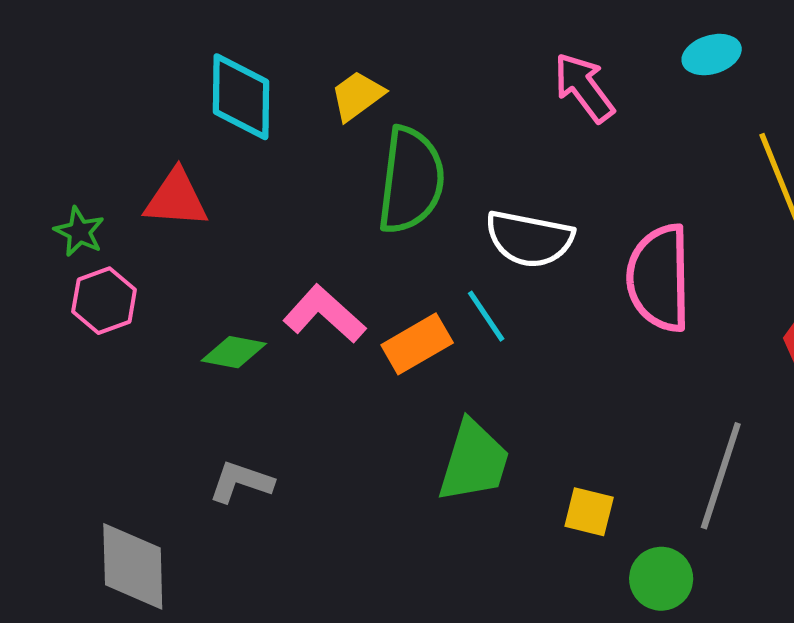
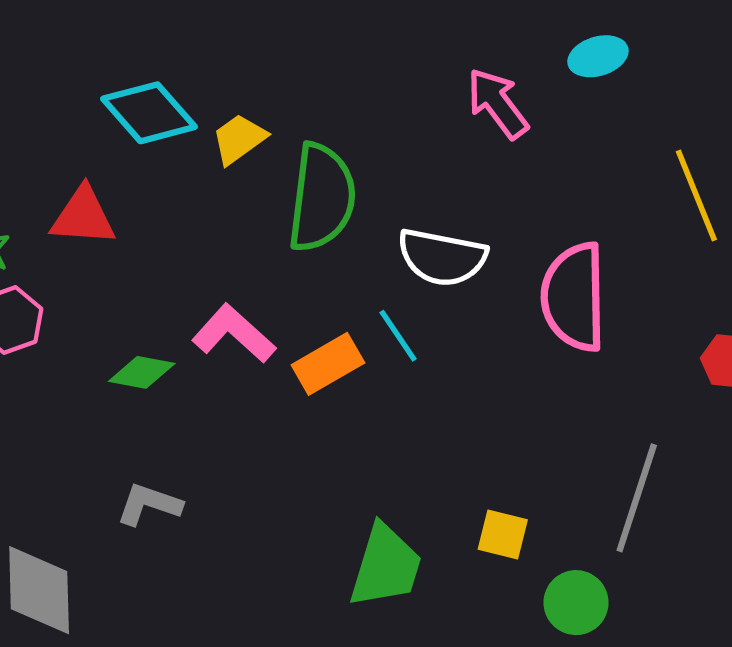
cyan ellipse: (712, 55) -> (598, 56), moved
yellow trapezoid: (357, 96) -> (239, 139), moved
cyan diamond: (241, 97) -> (149, 113), turned -42
green trapezoid: (474, 461) -> (386, 566), moved

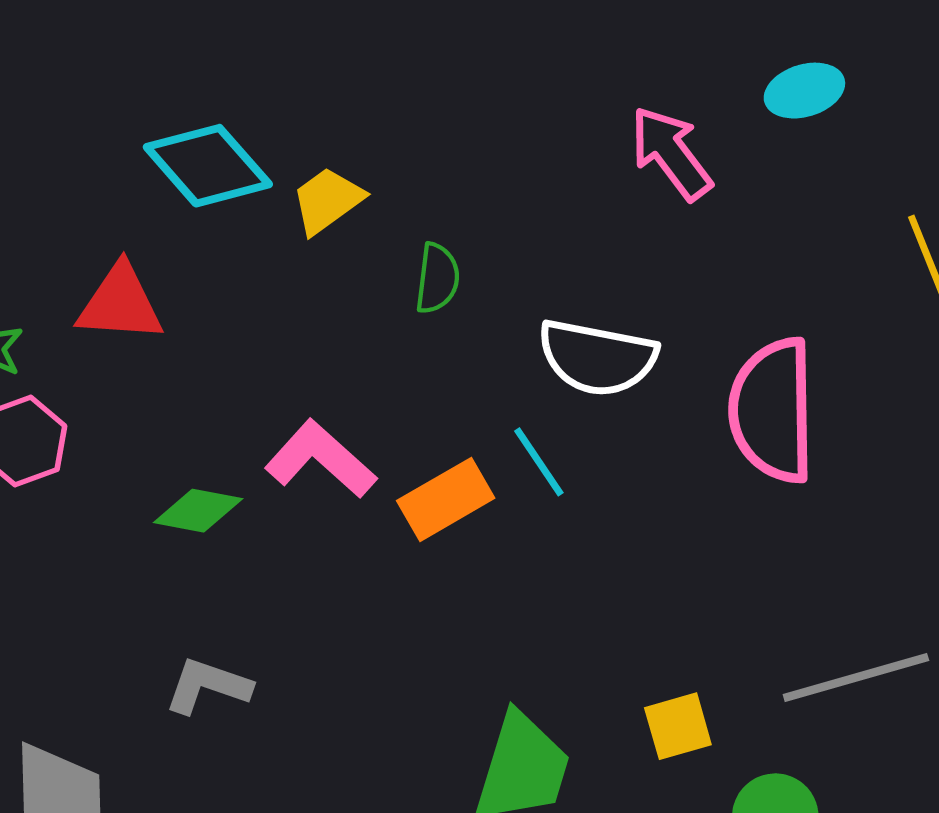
green semicircle: (322, 198) -> (437, 278), size x0.5
gray line: (637, 498) -> (856, 677), turned 56
yellow square: (503, 535) -> (678, 726), turned -30

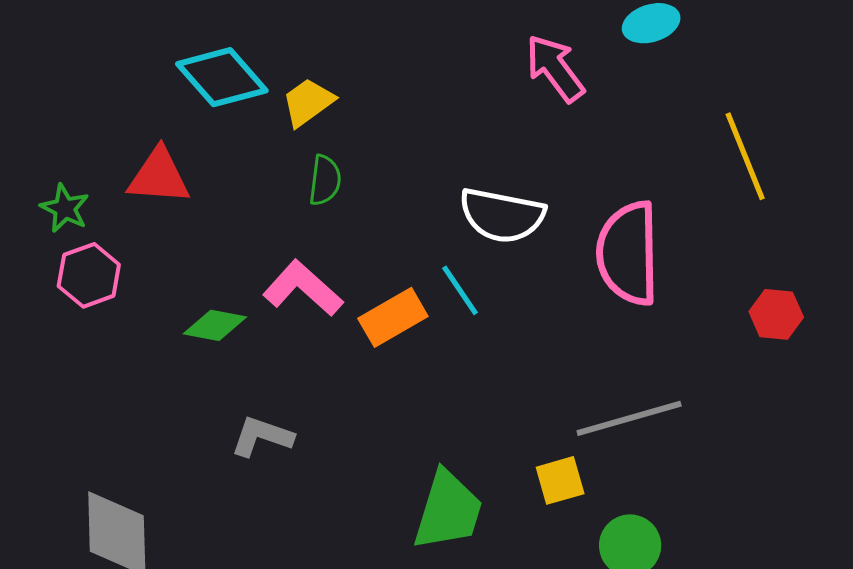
green semicircle: (437, 278) -> (325, 180), moved
gray line: (856, 677) -> (629, 418), moved
gray L-shape: (208, 686) -> (262, 436), moved

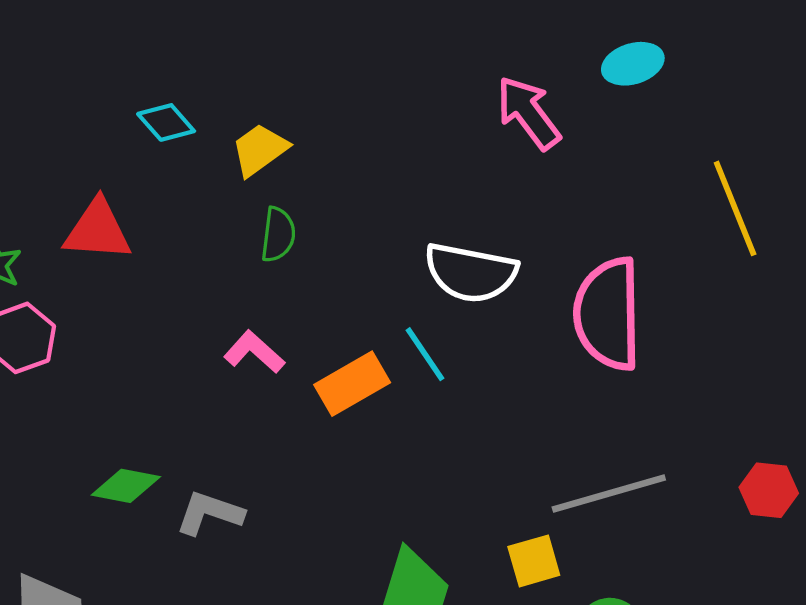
cyan diamond: (222, 77) -> (166, 122), size x0.6
pink L-shape: (303, 288) -> (254, 352), size x0.7
red hexagon: (776, 314) -> (769, 490), moved
green diamond: (215, 325) -> (126, 486), moved

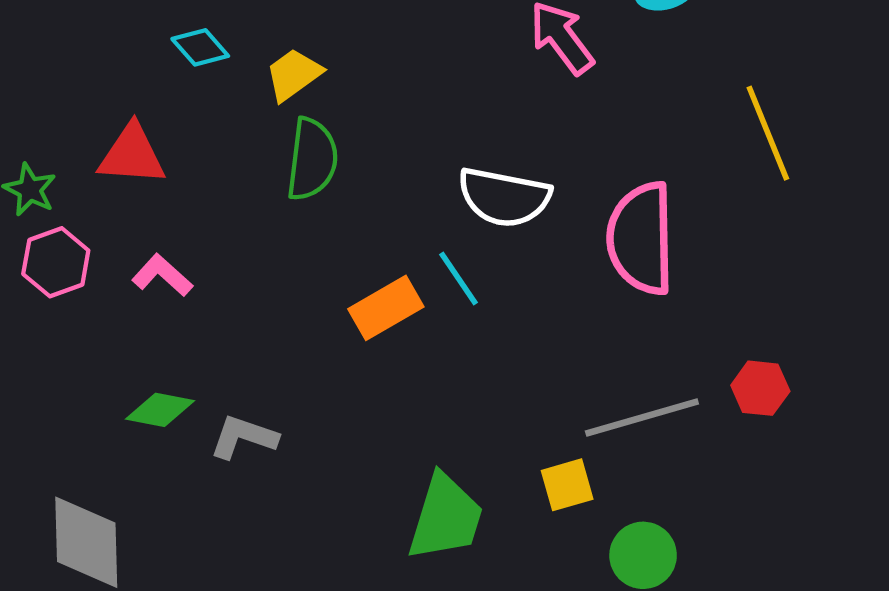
green semicircle: (278, 235) -> (312, 159), size x1.5
pink L-shape: (254, 352) -> (162, 275), moved
red hexagon: (769, 490) -> (760, 388), moved

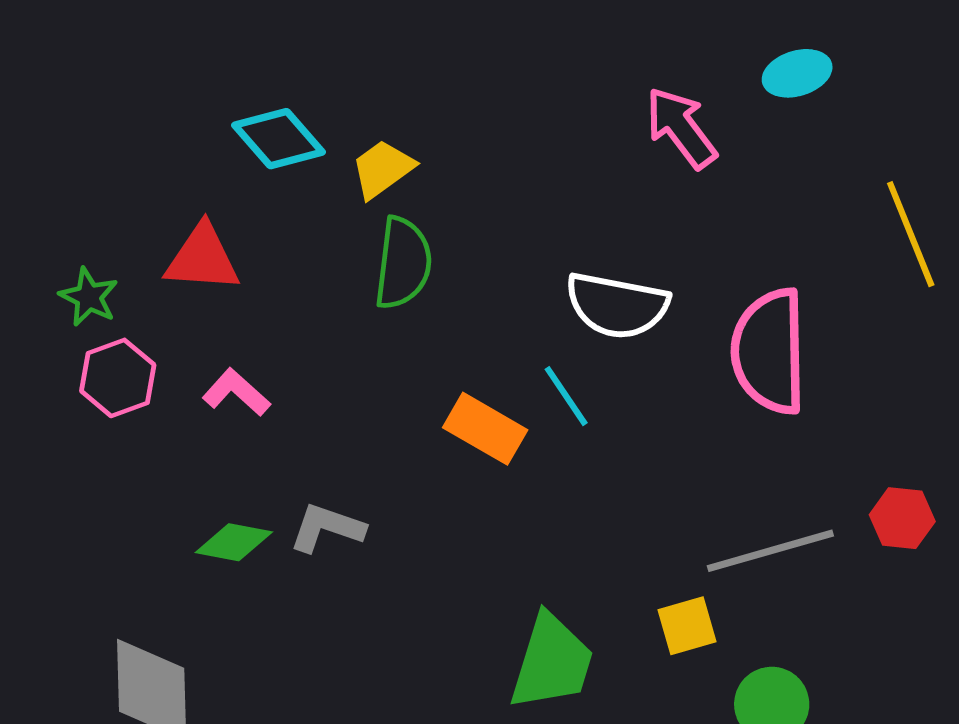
cyan diamond: (200, 47) -> (279, 139), size x1.4
orange rectangle: (386, 308) -> (485, 429), turned 60
gray L-shape: (244, 437) -> (327, 528), moved

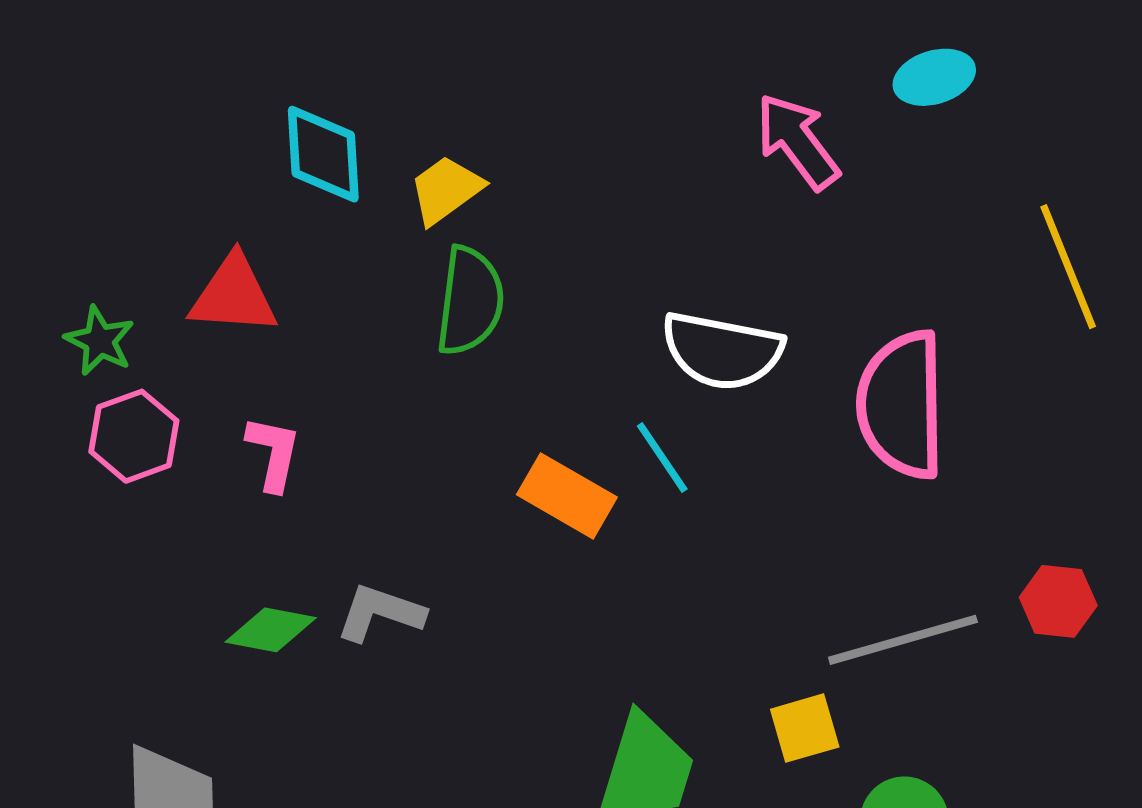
cyan diamond: (279, 139) -> (323, 154), turned 38
pink L-shape: (236, 392) -> (273, 453), turned 60

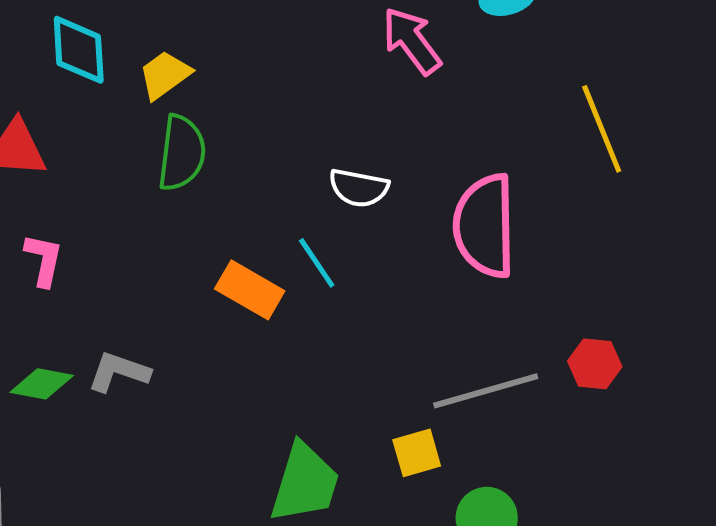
white semicircle: (722, 351) -> (359, 188), size x0.7

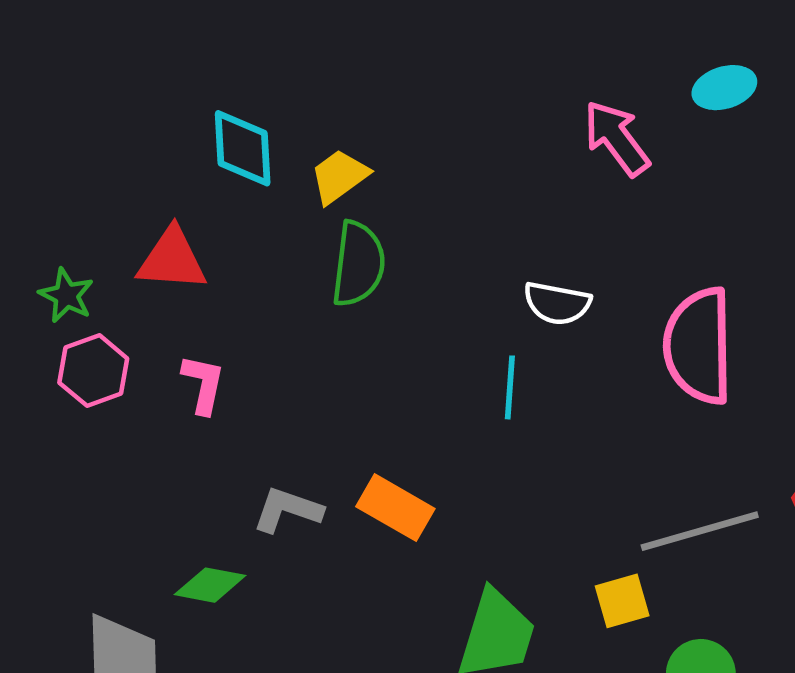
cyan line: (317, 263) -> (510, 387), turned 38
orange rectangle: (250, 290) -> (395, 508), moved
green diamond: (42, 384) -> (210, 585), moved

